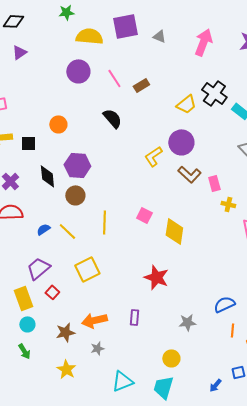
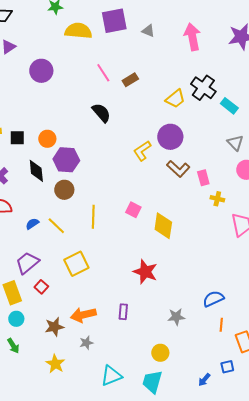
pink arrow: (203, 42) -> (192, 37), turned -32
purple circle: (78, 71) -> (41, 71), moved
orange circle: (58, 124) -> (47, 139), moved

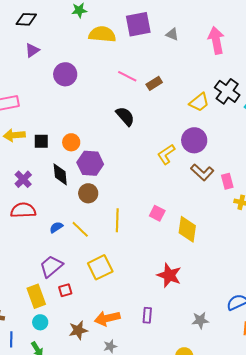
pink line: (103, 73) -> (127, 76), turned -30
red square: (41, 287) -> (65, 290), turned 32

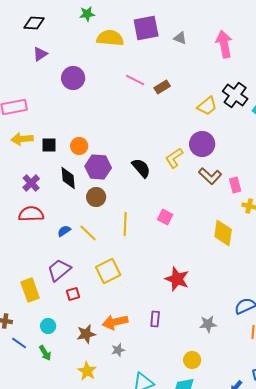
black semicircle: (125, 116) -> (141, 168), moved
yellow diamond: (187, 229) -> (223, 233), moved
yellow rectangle: (36, 296) -> (30, 290), moved
blue line: (11, 339) -> (19, 343), turned -56

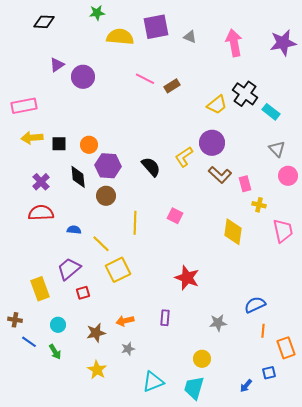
purple triangle: (40, 54) -> (57, 65), moved
blue semicircle: (64, 231) -> (74, 230), turned 40
yellow line: (88, 233) -> (101, 244), moved
orange arrow: (115, 322) -> (125, 321), size x0.7

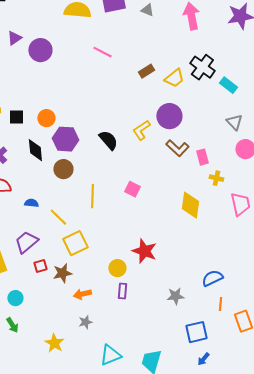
brown rectangle: (172, 86) -> (146, 71), moved
brown star: (96, 333) -> (62, 273), moved
yellow circle: (202, 359) -> (117, 268), moved
blue square: (269, 373) -> (196, 332), moved, size x1.6

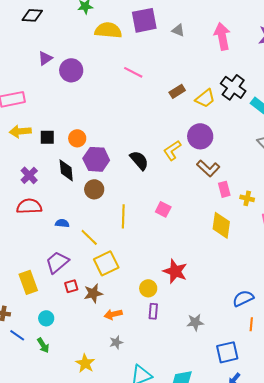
pink rectangle: (202, 157) -> (224, 189), moved
gray star: (175, 296) -> (195, 322), moved

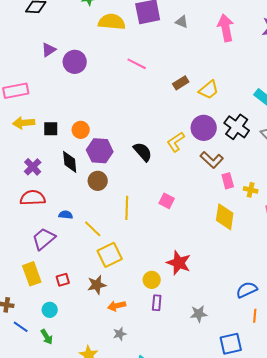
black cross: (233, 87) -> (237, 127), moved
purple trapezoid: (57, 262) -> (44, 239), moved
red square: (71, 286) -> (63, 280), moved

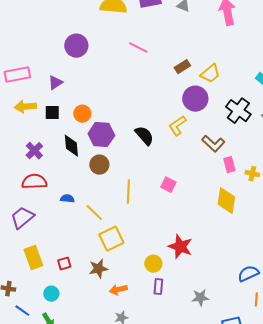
purple triangle: (49, 50) -> (55, 83), moved
purple circle: (204, 128) -> (195, 99), moved
purple trapezoid: (44, 239) -> (22, 218), moved

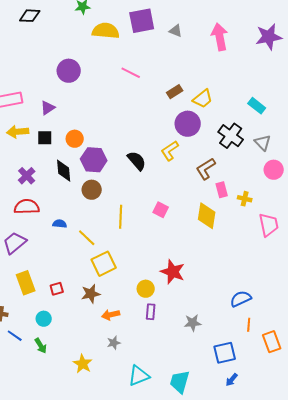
brown L-shape: (213, 144) -> (206, 169), turned 105
yellow diamond: (226, 201) -> (207, 216), moved

